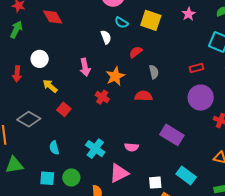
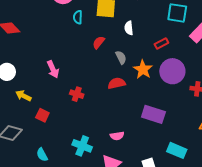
cyan semicircle: (121, 23) -> (78, 17), turned 72
white semicircle: (106, 37) -> (129, 28), moved, turned -152
orange star: (115, 76) -> (143, 69), moved

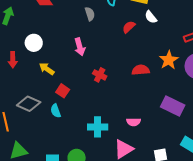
white semicircle: (129, 28) -> (151, 17), moved, turned -40
gray semicircle: (121, 57) -> (90, 14), moved
cyan cross: (82, 146) -> (98, 127), turned -30
cyan semicircle: (42, 155) -> (56, 111), moved

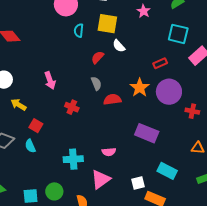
gray semicircle: (90, 14) -> (96, 83), moved

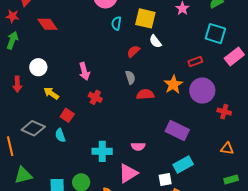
red cross: (72, 107) -> (95, 97), moved
cyan rectangle: (167, 171) -> (183, 164), moved, turned -60

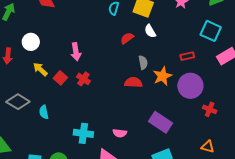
gray semicircle: (130, 77) -> (143, 62), moved
red square: (67, 115) -> (60, 78), moved

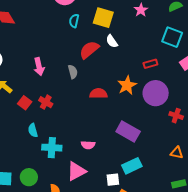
red semicircle: (127, 38) -> (89, 50), size x1.5
gray semicircle: (143, 62) -> (73, 72), moved
red square: (60, 78) -> (25, 103), moved
red cross: (83, 79) -> (46, 102), moved
cyan semicircle: (44, 112) -> (33, 130), moved

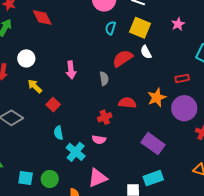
red cross: (46, 102) -> (105, 117), moved, turned 32
pink semicircle: (88, 145) -> (99, 140), moved
cyan cross: (52, 148) -> (76, 152), turned 30

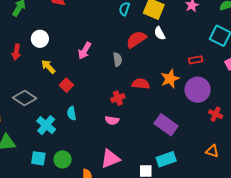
pink arrow: (71, 70) -> (85, 51), turned 36
cyan cross: (76, 152) -> (46, 125), moved

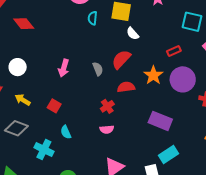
red semicircle: (136, 39) -> (121, 59), moved
yellow arrow: (48, 67) -> (23, 100), moved

